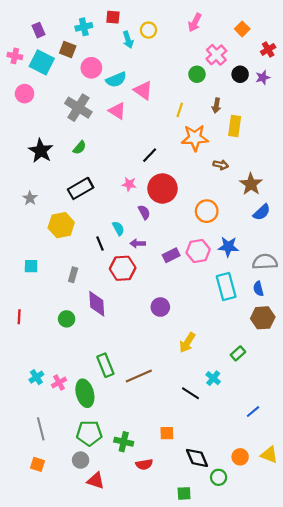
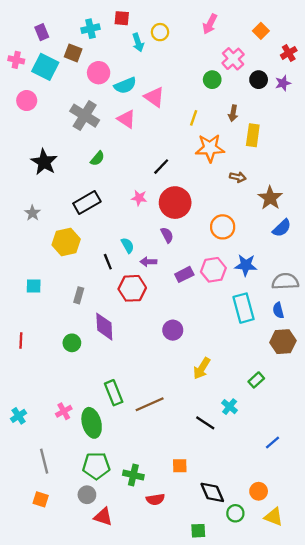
green semicircle: (80, 148) -> (97, 158), moved
purple semicircle: (144, 212) -> (167, 235), moved
cyan cross: (36, 377) -> (19, 416), moved
yellow triangle: (269, 455) -> (274, 517), moved

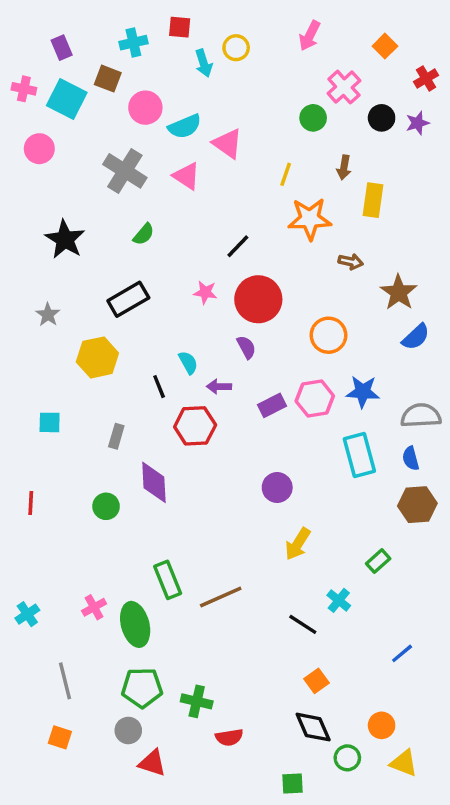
purple circle: (173, 330) -> (277, 487), moved
orange square: (180, 466) -> (317, 681), moved, turned -35

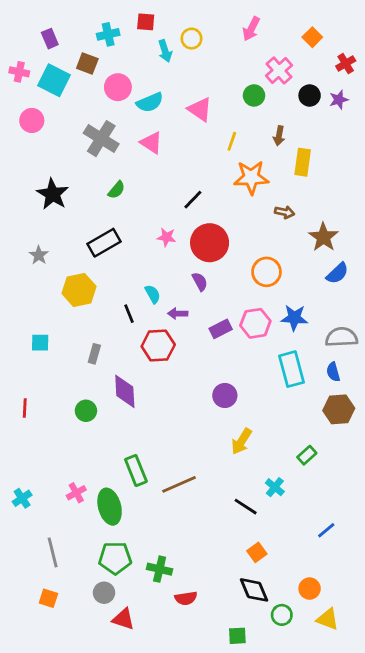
pink triangle: (228, 144) -> (200, 109), moved

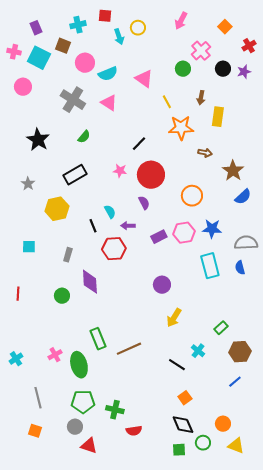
yellow line: (232, 141) -> (167, 102), turned -48
brown hexagon: (339, 409) -> (240, 352), moved
green square: (237, 636) -> (179, 450), moved

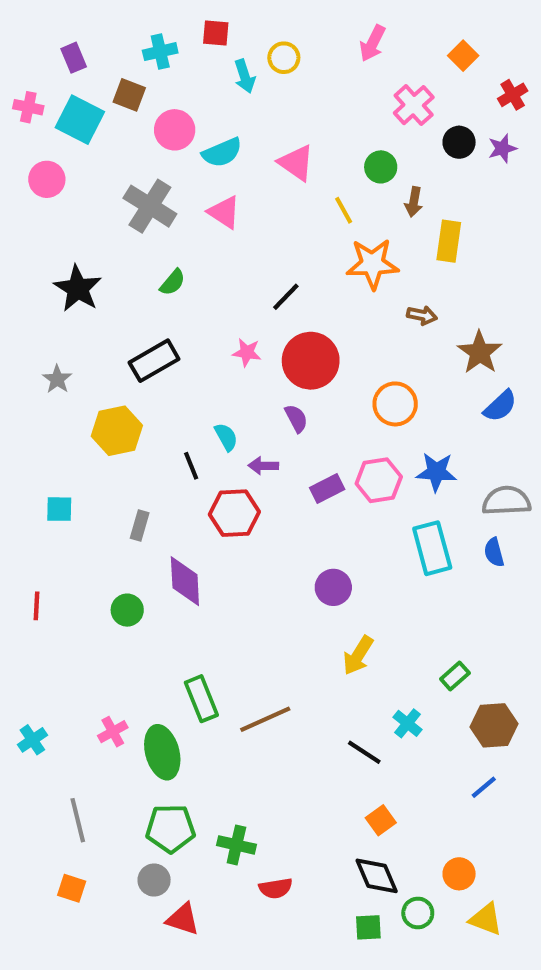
green circle: (183, 69) -> (381, 167), moved

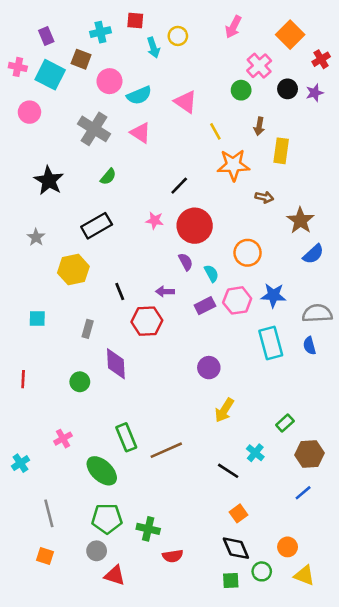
orange square: (463, 56) -> (290, 35), size x1.5
green circle: (381, 167) -> (241, 90), moved
cyan semicircle: (226, 437) -> (211, 273), moved
pink cross: (113, 732) -> (63, 439), moved
green ellipse: (162, 752) -> (102, 471), turned -32

